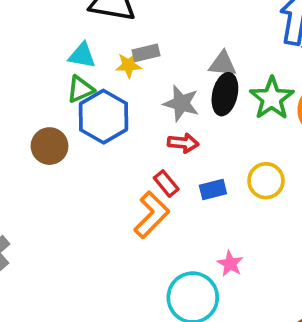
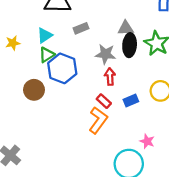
cyan triangle: (82, 55) -> (45, 35), turned -35
yellow star: (129, 65) -> (13, 43), moved
red arrow: (183, 143) -> (110, 77), turned -91

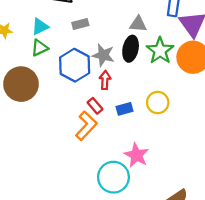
gray triangle: (126, 28) -> (138, 24), moved
blue hexagon: (62, 68) -> (75, 65), moved
brown circle: (34, 90) -> (21, 84), size x1.5
pink star: (147, 141) -> (136, 155), size x1.5

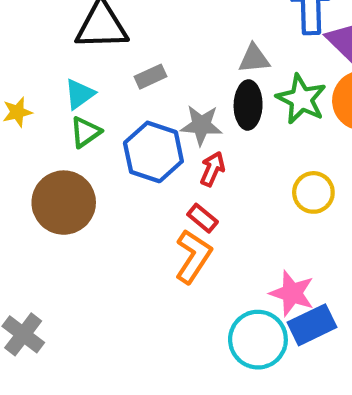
red arrow: (105, 80) -> (212, 169), turned 30
blue rectangle: (124, 109) -> (312, 325), moved, size x1.5

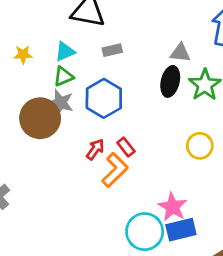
gray star: (201, 125) -> (60, 103), moved
red arrow: (212, 169) -> (95, 149), moved

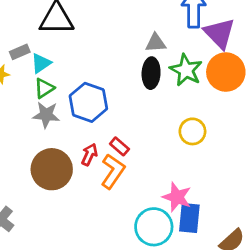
gray rectangle: (112, 50) -> (20, 52), moved
brown circle: (40, 118) -> (52, 169), moved
blue rectangle: (181, 230) -> (189, 218), turned -60

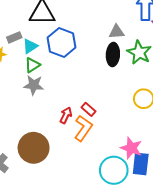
blue hexagon: (88, 102) -> (62, 42), moved
brown circle: (52, 169) -> (34, 148), moved

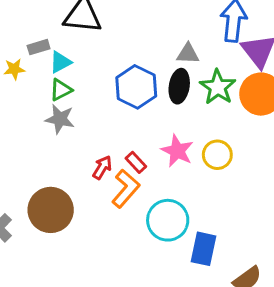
blue hexagon: (62, 42) -> (136, 87), moved
pink star: (131, 148) -> (177, 151), moved
cyan circle: (114, 170) -> (168, 220), moved

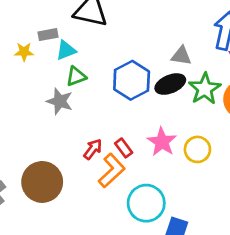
black ellipse: (179, 86) -> (170, 84), turned 52
green triangle: (61, 90) -> (76, 76), moved

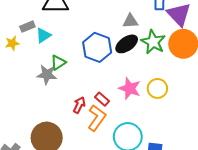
green triangle: (76, 76) -> (58, 63), moved

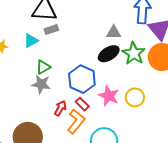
gray rectangle: (27, 27) -> (51, 30), moved
blue hexagon: (97, 47) -> (82, 79), moved
gray star: (47, 75) -> (41, 84), moved

